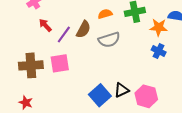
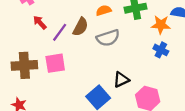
black triangle: (122, 90) -> (121, 80), moved

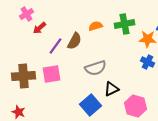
red arrow: (40, 22) -> (40, 28), moved, turned -88
gray semicircle: (108, 38) -> (96, 68), moved

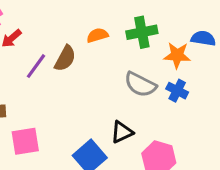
gray semicircle: (96, 68) -> (140, 84), moved, turned 45
pink square: (52, 74) -> (25, 141), moved

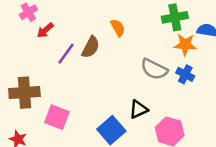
green cross: (142, 32) -> (175, 17), moved
orange semicircle: (97, 35) -> (118, 28), turned 78
pink square: (25, 141) -> (57, 117), turned 30

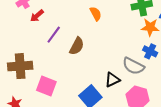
brown semicircle: (91, 47) -> (77, 46), moved
gray semicircle: (154, 69) -> (133, 66), moved

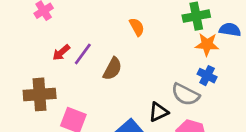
red arrow: (37, 16) -> (61, 53), moved

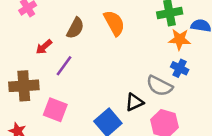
orange semicircle: (137, 27) -> (114, 23), size x1.5
purple line: (83, 54) -> (64, 66), moved
brown semicircle: (112, 69) -> (75, 28), moved

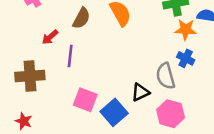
purple line: (64, 66) -> (70, 56), turned -30
gray semicircle: (159, 86) -> (166, 76), turned 48
pink square: (55, 110) -> (85, 100), moved

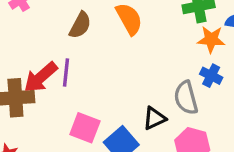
red arrow: (50, 37) -> (41, 77), moved, size x1.6

